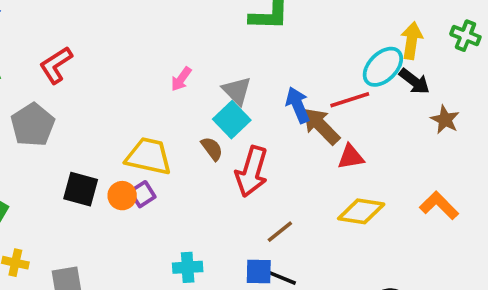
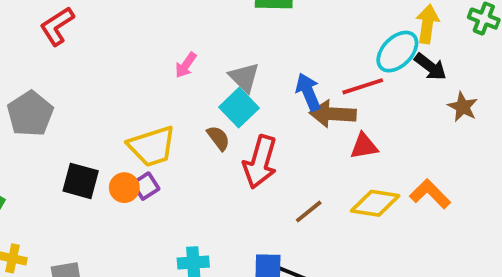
red L-shape: (56, 65) -> (57, 26), moved
brown arrow: (321, 126) -> (333, 114), turned -42
yellow trapezoid: (149, 156) -> (152, 146), turned 150
orange L-shape: (439, 205) -> (430, 194), moved
brown line: (280, 232) -> (309, 212), moved

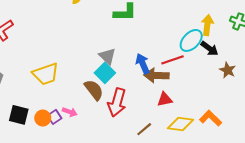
pink arrow: (186, 65) -> (70, 112), moved, turned -104
brown semicircle: (218, 138) -> (94, 90), size x1.5
yellow trapezoid: (152, 146) -> (46, 74), moved
red triangle: (364, 146) -> (165, 99), moved

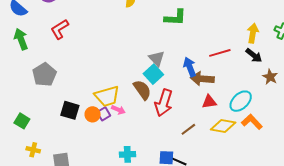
cyan ellipse: (191, 40) -> (241, 101), moved
red line: (173, 60) -> (220, 53), moved
yellow trapezoid: (46, 74) -> (107, 96), moved

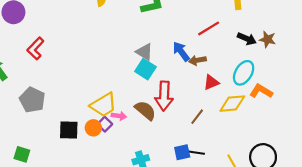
black arrow: (254, 55) -> (247, 39), moved
brown arrow: (202, 79) -> (197, 60), size x0.7
brown semicircle: (142, 90) -> (145, 110), moved

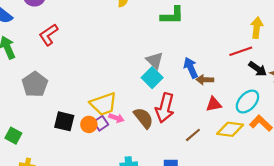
red line: (209, 28) -> (241, 51), moved

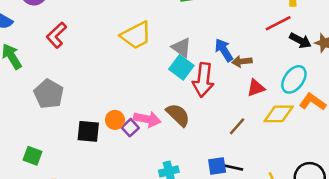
yellow trapezoid: (104, 104) -> (136, 35), moved
red arrow: (165, 108) -> (203, 80), moved
pink arrow: (116, 118) -> (147, 119), size x1.5
orange circle: (89, 124) -> (115, 120), moved

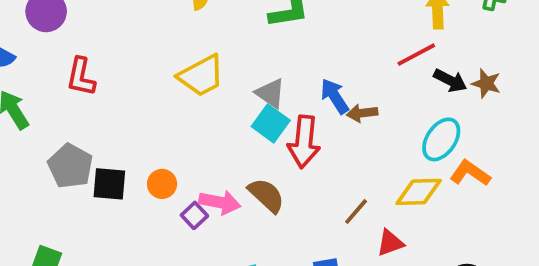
red L-shape: (56, 35) -> (81, 77), turned -35
red triangle: (256, 88) -> (390, 243), moved
orange circle: (115, 120) -> (162, 184), moved
black square: (88, 131) -> (109, 184), moved

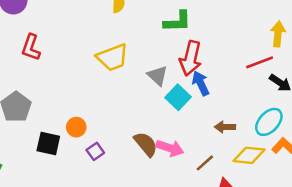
brown arrow: (362, 113) -> (225, 127), moved
cyan square: (271, 123) -> (178, 97), moved
red arrow: (304, 142) -> (191, 58), moved
black square: (109, 184) -> (48, 143), moved
pink arrow: (220, 202) -> (170, 148), moved

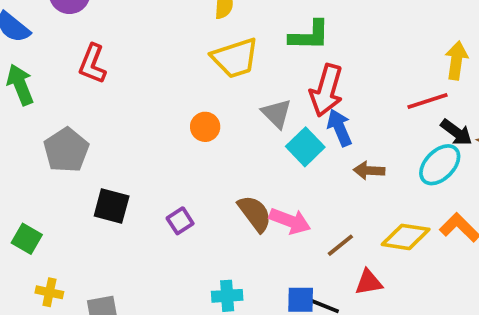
yellow trapezoid: (112, 57) -> (235, 58), moved
cyan ellipse: (269, 122) -> (440, 165), moved
orange circle: (76, 127) -> (205, 127), moved
brown arrow: (225, 127) -> (369, 171), moved

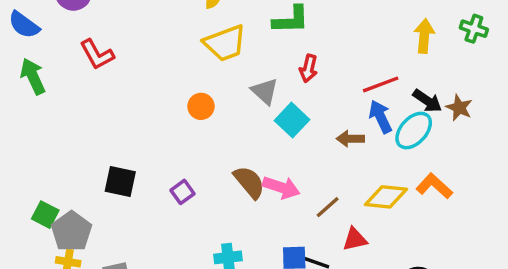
red L-shape: (92, 64) -> (97, 54), turned -48
red arrow: (326, 90) -> (309, 68), size x0.6
red line: (428, 101) -> (381, 84), moved
blue arrow: (339, 128) -> (380, 117), moved
gray pentagon: (66, 150) -> (71, 231), moved

